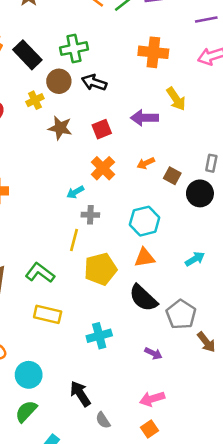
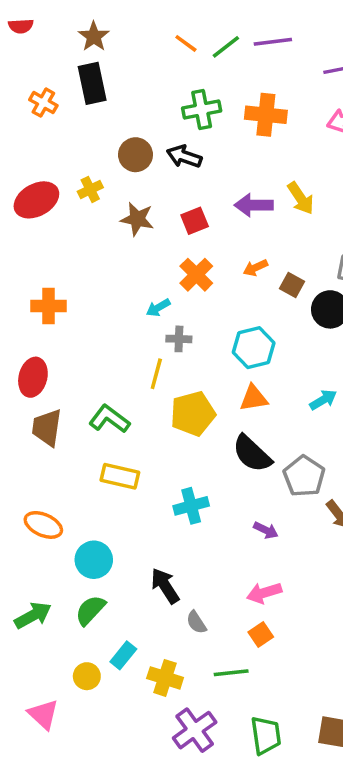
green cross: (74, 49) -> (202, 110), moved
black rectangle: (27, 55) -> (92, 83), moved, turned 32
yellow arrow: (176, 99) -> (301, 198), moved
yellow cross: (35, 100) -> (90, 189), moved

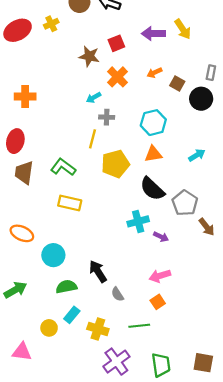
brown star: (137, 219) -> (89, 56), moved
cyan cross: (191, 506) -> (138, 221), moved
green semicircle: (90, 610) -> (66, 287), moved, turned 36
pink triangle: (43, 714) -> (22, 352), turned -36

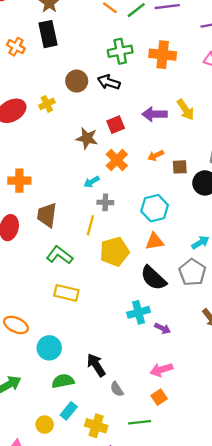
brown square: (177, 83) -> (180, 167), turned -32
brown trapezoid: (24, 173) -> (47, 215), moved
gray pentagon: (185, 203) -> (192, 272), moved

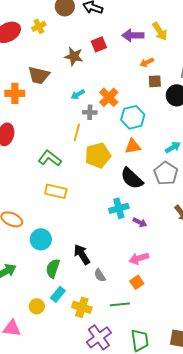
orange arrow: (156, 155) -> (147, 62), moved
orange cross: (117, 160) -> (109, 97), moved
brown trapezoid: (47, 215) -> (39, 75), moved, turned -85
green semicircle: (63, 381) -> (53, 268), turned -60

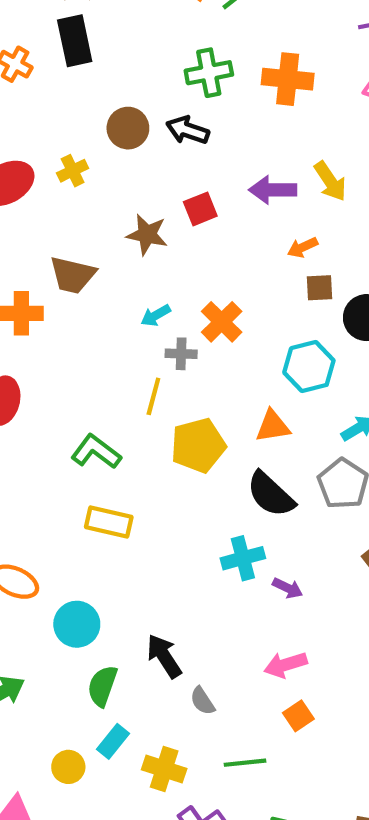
cyan hexagon: (133, 117) -> (309, 367), moved
orange square: (137, 282) -> (298, 716), moved

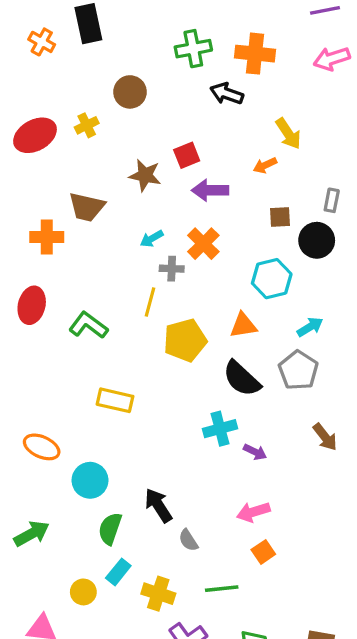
black arrow: (188, 130) -> (227, 94), moved
purple arrow: (273, 190) -> (210, 190), moved
orange arrow: (303, 247) -> (265, 165), moved
green L-shape: (96, 452) -> (88, 325), moved

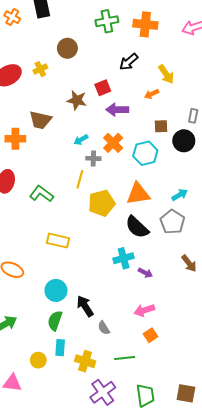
black arrow: (227, 94) -> (129, 62), moved, turned -60
cyan hexagon: (272, 279) -> (145, 153), moved
orange triangle: (243, 325) -> (138, 194), size x1.4
cyan circle: (90, 480) -> (56, 290), moved
cyan rectangle: (118, 572) -> (60, 348), turned -35

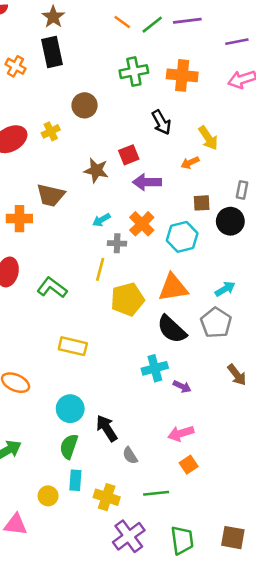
black arrow: (129, 62) -> (161, 122), turned -78

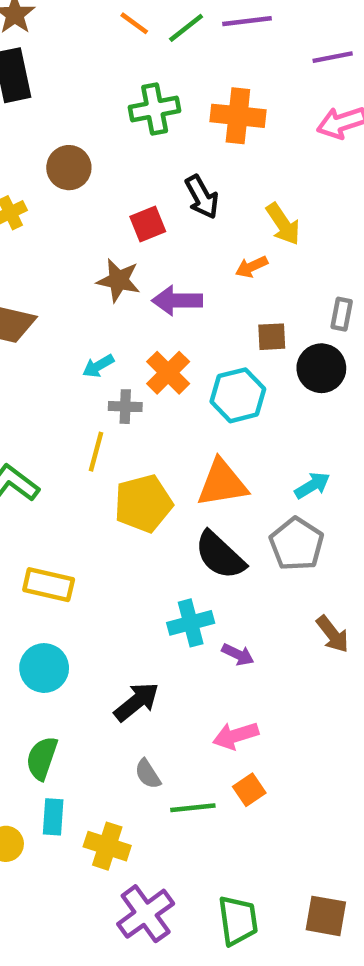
red square: (129, 155) -> (148, 224), moved
brown star: (96, 170) -> (118, 280), moved
cyan circle: (70, 409) -> (44, 668), moved
black arrow: (107, 428) -> (137, 702), moved, turned 84
green line: (156, 493) -> (193, 808), moved

